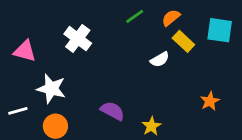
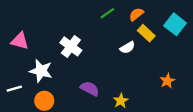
cyan square: (220, 30) -> (175, 24), turned 30
white cross: (78, 39) -> (71, 46), moved

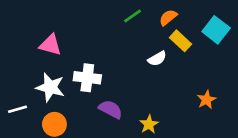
pink triangle: (20, 41) -> (50, 45), moved
white cross: (71, 46) -> (87, 78), moved, turned -30

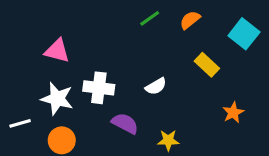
yellow rectangle: (180, 41) -> (207, 65), moved
white semicircle: (157, 59) -> (156, 86), moved
yellow star: (149, 124) -> (168, 140), turned 30

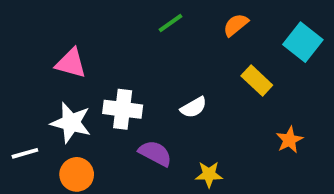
green line: (150, 18) -> (171, 23), moved

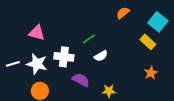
green line: (171, 23) -> (89, 39), moved
yellow rectangle: (257, 80) -> (148, 42), moved
white line: (25, 153) -> (13, 64), moved

